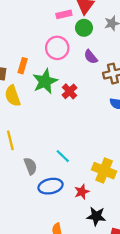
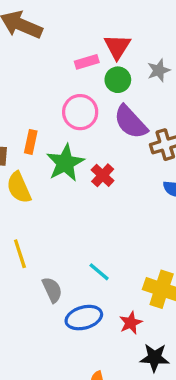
purple semicircle: (91, 57) -> (131, 122), size x1.6

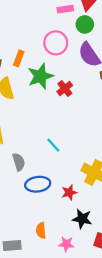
cyan line: (99, 272) -> (53, 145), moved

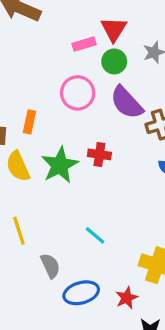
green star: (40, 76) -> (60, 165), moved
red cross: (65, 88) -> (99, 154), turned -35

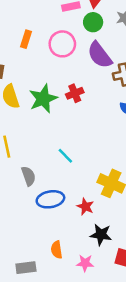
orange rectangle: (29, 122) -> (26, 39), moved
red cross: (99, 154) -> (75, 93), turned -36
red star: (127, 298) -> (85, 207), turned -30

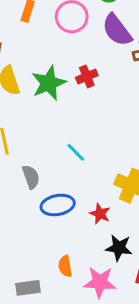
pink star: (85, 263) -> (100, 282), size x1.5

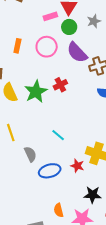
red star: (100, 214) -> (77, 166), moved

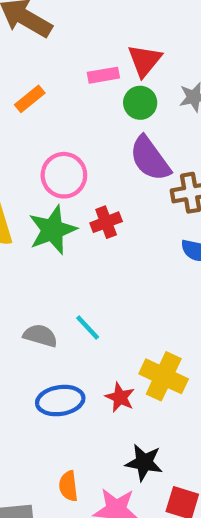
orange rectangle: (17, 46) -> (30, 99), moved, turned 32
pink circle: (47, 47) -> (64, 175), moved
gray semicircle: (30, 154) -> (40, 336), moved, turned -56

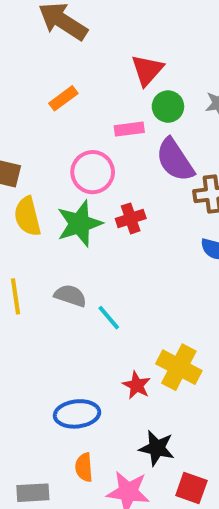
red triangle: (145, 60) -> (147, 70), moved
pink rectangle: (103, 75) -> (129, 129), moved
gray semicircle: (40, 336) -> (70, 296), moved
blue ellipse: (60, 401) -> (77, 414), moved

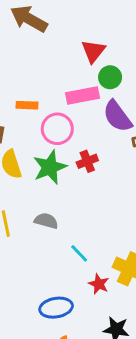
orange rectangle: (63, 98) -> (27, 105), moved, turned 42
pink rectangle: (129, 129) -> (82, 96), size x1.5
cyan line: (109, 318) -> (79, 253), moved

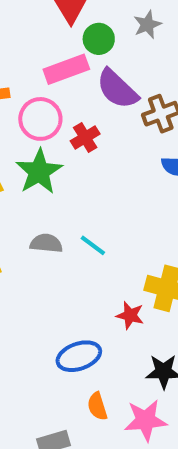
red cross: (87, 161) -> (85, 137), moved
cyan line: (79, 253) -> (93, 245), moved

